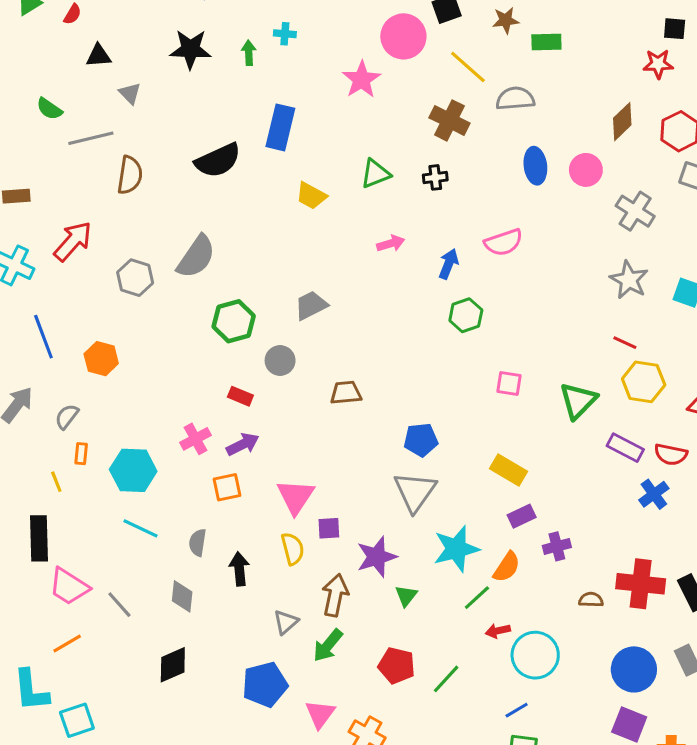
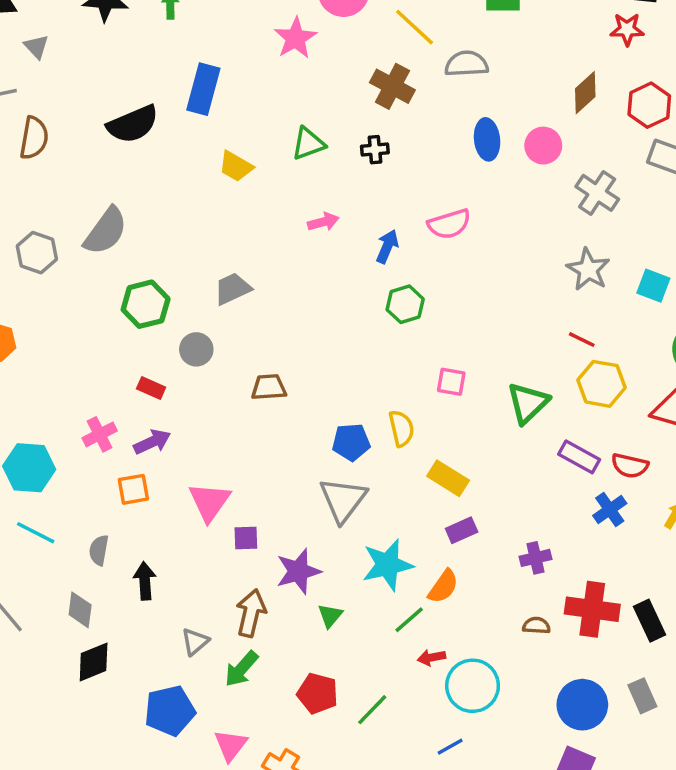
purple cross: (557, 546) -> (535, 558), moved
yellow semicircle: (293, 549) -> (401, 428), moved
black diamond: (173, 665) -> (94, 662), moved

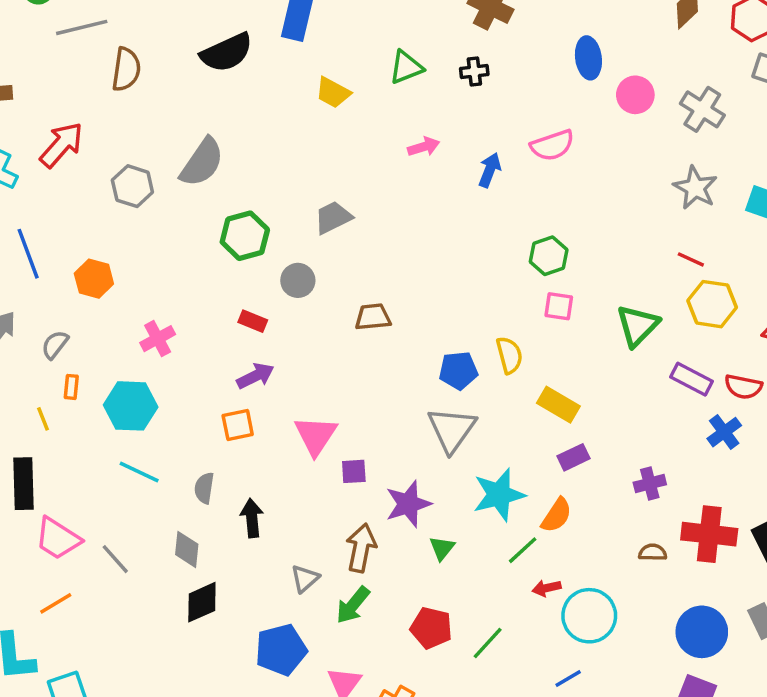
pink circle: (543, 146) -> (635, 95), moved
green hexagon: (405, 304) -> (549, 256), moved
pink cross: (100, 434) -> (158, 339), moved

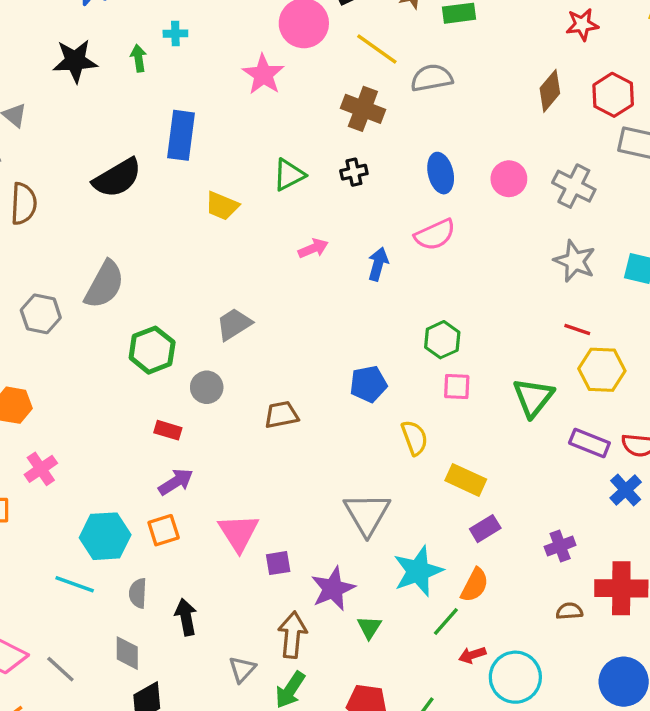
blue ellipse: (588, 58) -> (441, 173), moved
pink cross: (158, 339) -> (41, 469), moved
blue pentagon: (458, 371) -> (368, 384), moved
cyan hexagon: (131, 406) -> (105, 536), moved

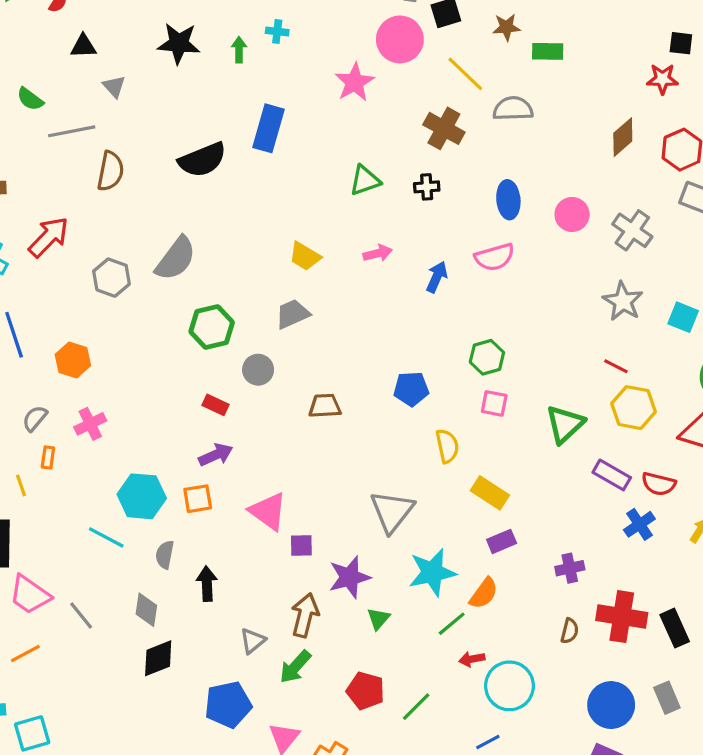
yellow trapezoid: (222, 206) -> (305, 256), moved
pink triangle: (239, 533) -> (268, 511), turned -30
brown semicircle: (569, 611) -> (570, 631), turned 100

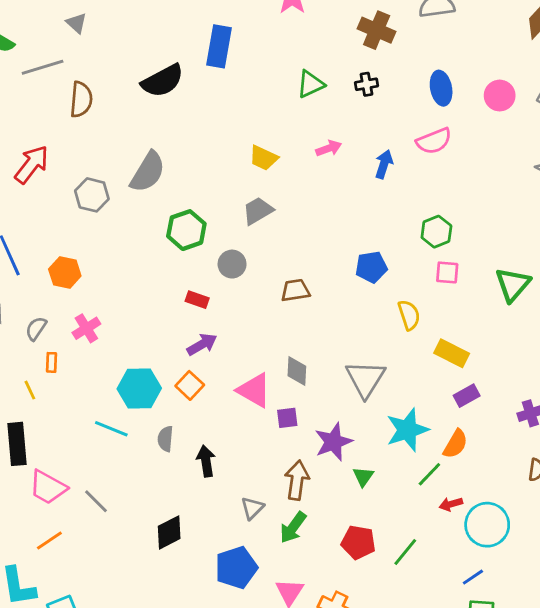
orange square: (198, 499) -> (190, 385), turned -32
gray diamond: (146, 610) -> (297, 371), moved

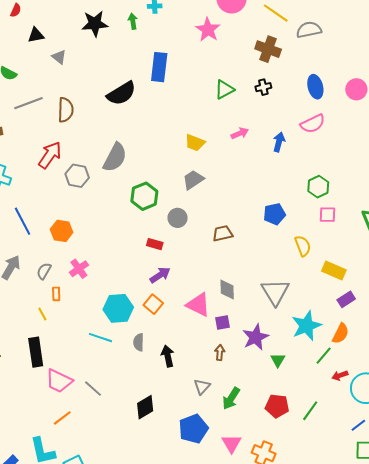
gray line: (43, 67) -> (28, 103), moved
red arrow: (32, 164) -> (50, 155), moved
brown arrow: (297, 480) -> (220, 353), moved, size x0.6

